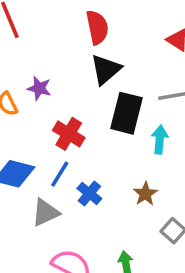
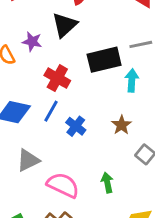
black triangle: (106, 69) -> (65, 25), moved
black rectangle: (127, 113) -> (104, 60), turned 64
gray triangle: (46, 212) -> (28, 160), moved

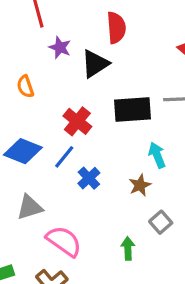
purple star: (32, 42) -> (60, 47), moved
cyan arrow: (132, 80) -> (157, 155), moved, turned -35
green arrow: (107, 183) -> (128, 248), moved

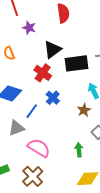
black triangle: (95, 64) -> (52, 50), moved
blue line: (64, 157) -> (32, 111), moved
blue cross: (89, 178) -> (53, 98), moved

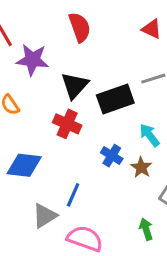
purple star: (29, 28) -> (32, 60), size x1.5
blue cross: (53, 98) -> (112, 156), moved
blue line: (32, 111) -> (73, 195), moved

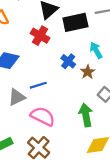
blue line: (73, 195) -> (38, 85), turned 42
green arrow: (146, 229) -> (86, 115), size x1.5

